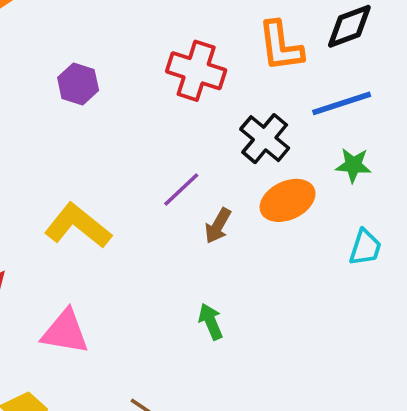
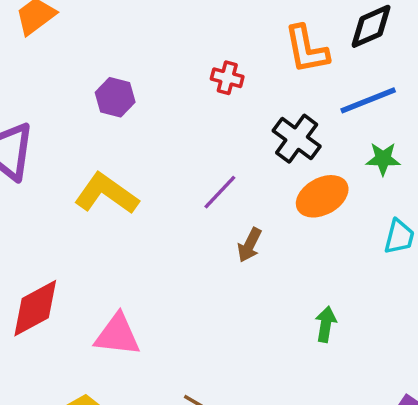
red cross: (196, 71) -> (227, 78), size x0.6
yellow L-shape: (78, 226) -> (106, 194), moved
brown arrow: (218, 226) -> (249, 245), moved
green arrow: (211, 322) -> (326, 324), moved, turned 36

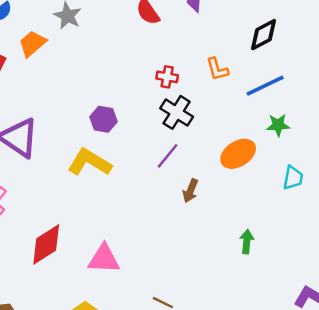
orange L-shape: (307, 49) -> (217, 69), moved, size x0.7
purple hexagon: (115, 97) -> (103, 119), moved
black cross: (297, 139) -> (177, 112), moved

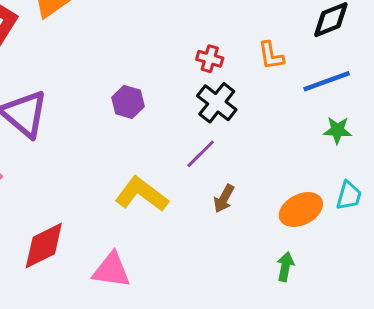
orange ellipse: (238, 154) -> (301, 210), moved
yellow L-shape: (90, 162) -> (142, 194), moved

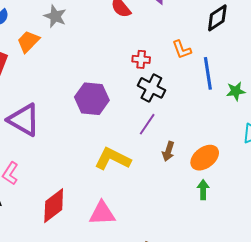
blue line: (327, 81) -> (208, 73), moved, turned -68
purple hexagon: (128, 102) -> (92, 99), size x1.5
orange ellipse: (301, 210) -> (205, 158), moved
green arrow: (285, 267) -> (203, 190), moved

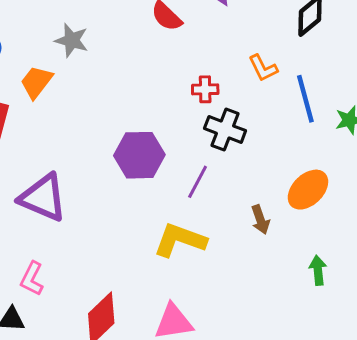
purple line: (147, 124) -> (198, 182), moved
brown arrow: (168, 151) -> (260, 220), turned -30
orange ellipse: (205, 158) -> (308, 190), moved

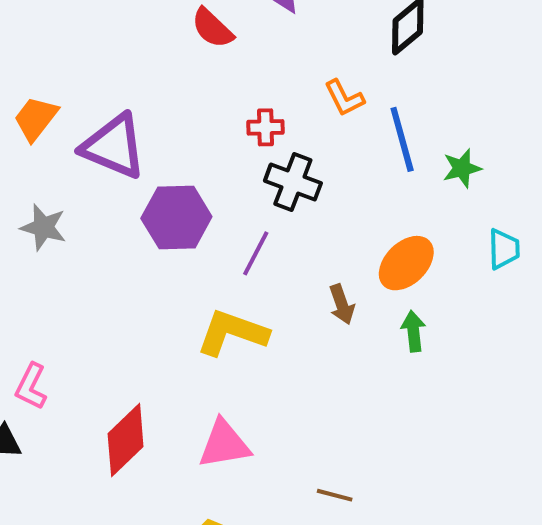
gray star: (72, 40) -> (43, 227), moved
purple triangle: (43, 198) -> (114, 146), moved
green arrow: (318, 270) -> (413, 331), moved

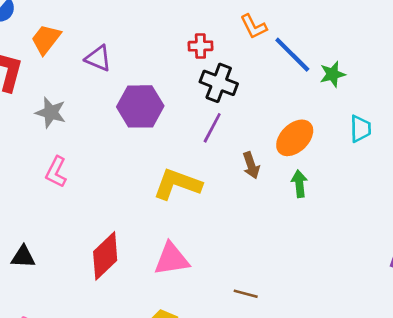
blue line: (402, 139) -> (292, 55), turned -30
purple triangle: (114, 146) -> (98, 58), size x0.6
purple line: (256, 253) -> (212, 128), moved
pink L-shape: (31, 386) -> (56, 172), moved

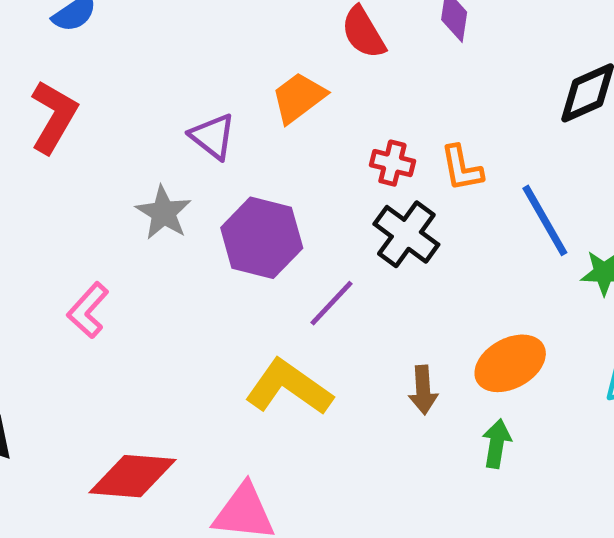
orange L-shape: (254, 27) -> (462, 168), moved
orange trapezoid: (46, 39) -> (299, 98), moved
gray star: (51, 112) -> (163, 213), moved
purple line: (212, 128) -> (332, 303), moved
red diamond: (105, 256) -> (132, 476), turned 33

